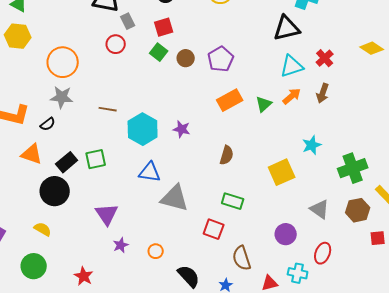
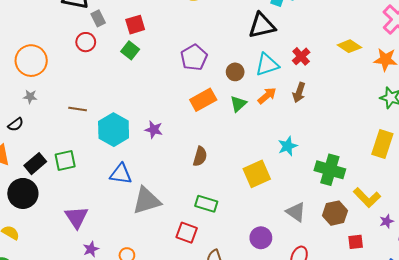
brown circle: (186, 58) -> (235, 72), moved
gray star: (62, 97) -> (30, 97), size x0.6
green cross: (353, 168) -> (330, 170), turned 36
gray triangle: (175, 198) -> (147, 201), turned -32

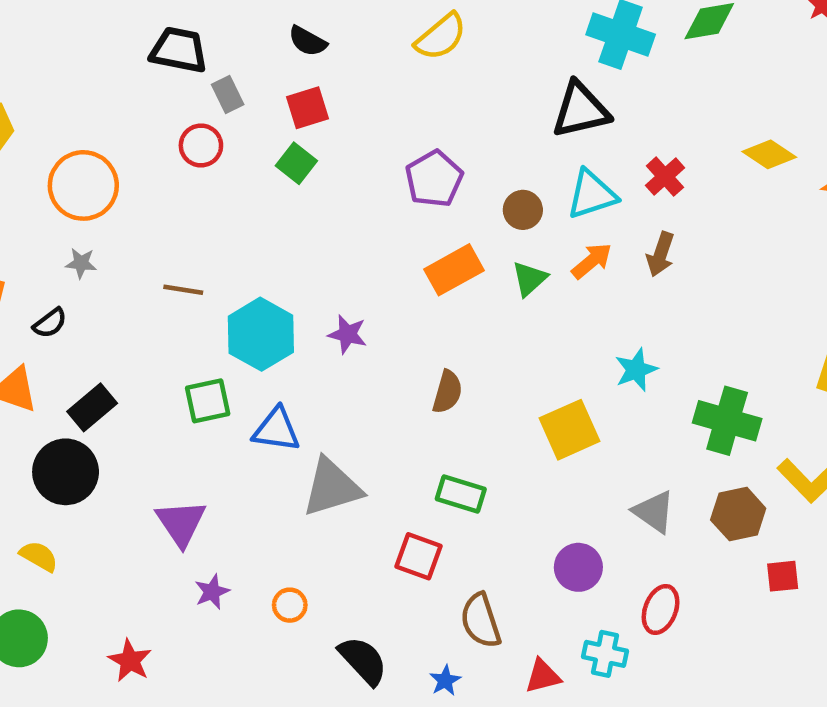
green square: (65, 161) -> (208, 401), moved

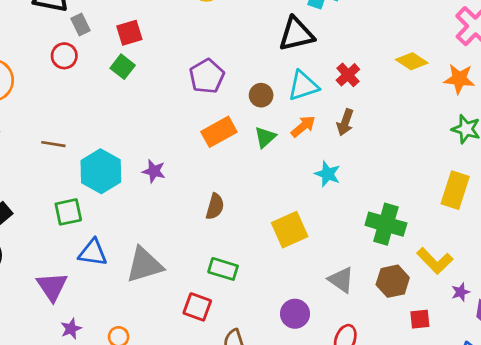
cyan star: (636, 370) -> (328, 174), moved, turned -30
blue triangle: (276, 430) -> (93, 253), moved

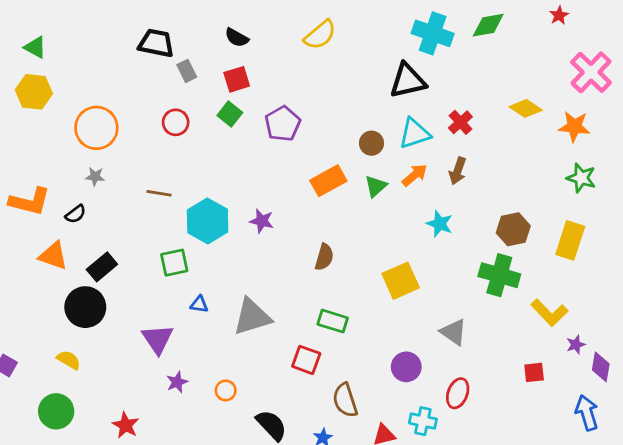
red circle: (64, 56) -> (176, 122), moved
purple pentagon: (207, 76) -> (283, 124), moved
blue triangle: (93, 253) -> (199, 304), size x0.6
brown hexagon: (393, 281) -> (513, 229), moved

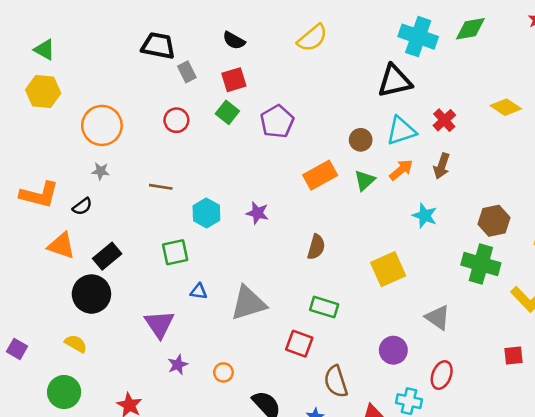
cyan hexagon: (208, 221) -> (206, 213), size x0.7

